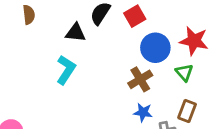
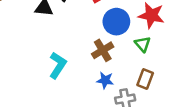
cyan L-shape: (66, 70) -> (58, 65), moved

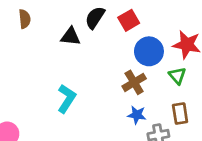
cyan L-shape: (58, 65) -> (67, 99), moved
brown rectangle: (145, 79) -> (180, 113), turned -30

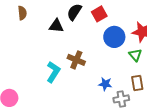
brown cross: (134, 82) -> (76, 60), moved, turned -36

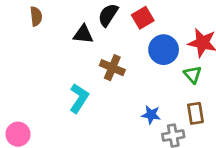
brown cross: (76, 60) -> (112, 68), moved

